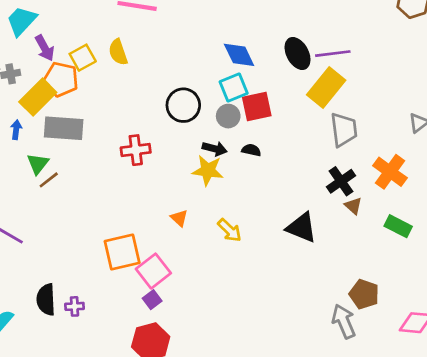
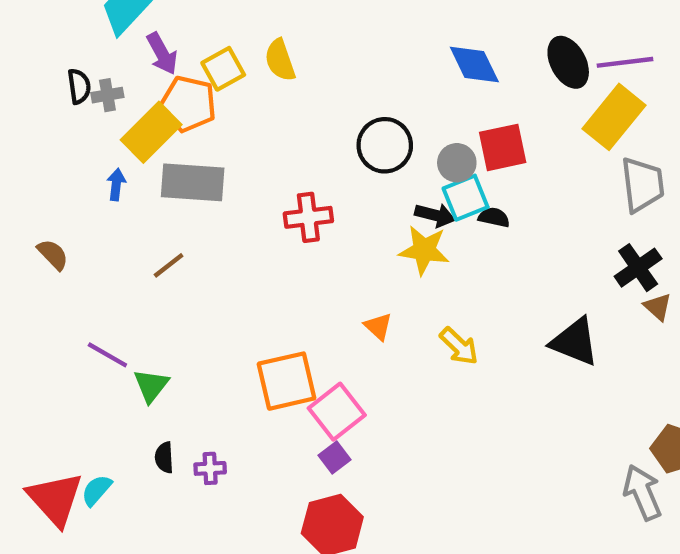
cyan square: (234, 88) -> (466, 198), moved
green triangle: (38, 164) -> (151, 385), moved
black semicircle: (46, 300) -> (164, 458), size x0.6

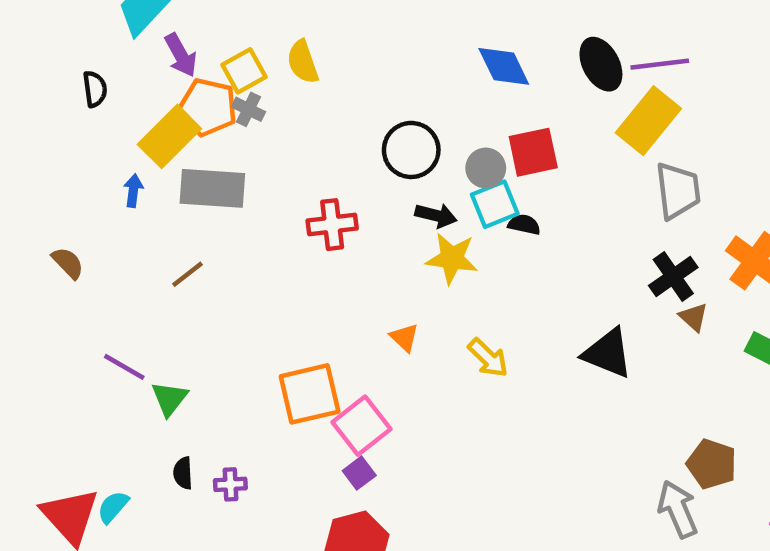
gray cross: (107, 95) -> (249, 109), moved, turned 36
black arrow: (435, 215) -> (436, 215), moved

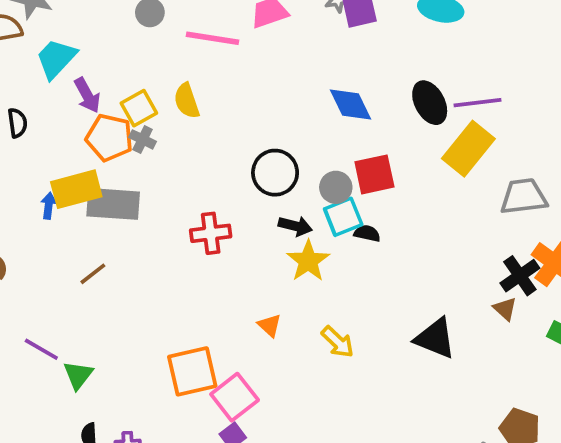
yellow rectangle: (169, 136) -> (76, 189), moved, turned 30
gray trapezoid: (678, 191) -> (524, 197), moved, turned -90
yellow star: (452, 258) -> (308, 261), turned 30
black cross: (673, 276) -> (520, 276), moved

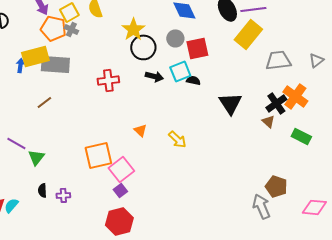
gray circle: (336, 187) -> (175, 38), moved
yellow star: (308, 261) -> (133, 29), moved
black triangle: (435, 338) -> (230, 103), moved, turned 35

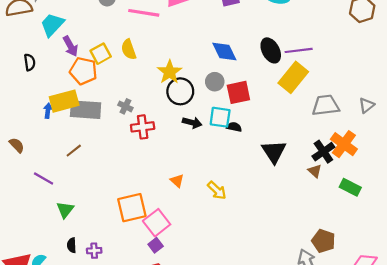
gray cross: (71, 29) -> (125, 106), moved
cyan square: (180, 71) -> (220, 117), turned 30
purple line: (16, 143) -> (44, 179), moved

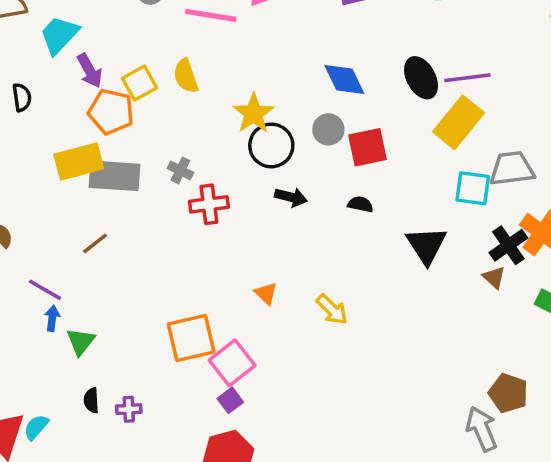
blue arrow: (48, 111) -> (52, 318), moved
cyan square: (220, 117) -> (473, 188), moved

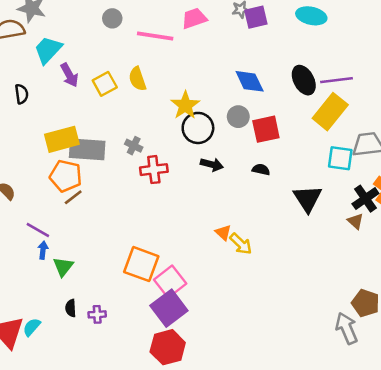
orange pentagon: (111, 112) -> (66, 176), moved
orange triangle: (266, 293) -> (223, 233), moved
orange square: (191, 338) -> (141, 264), turned 33
purple square: (230, 400) -> (169, 308), size x2.0

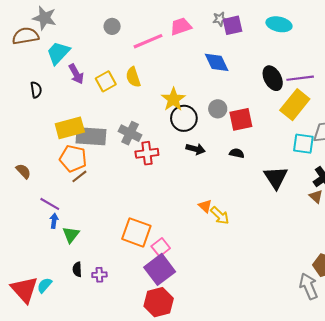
pink line: (155, 36) -> (148, 41), turned -32
blue diamond: (250, 81) -> (217, 62), moved
gray cross: (134, 146) -> (130, 133), size x1.5
pink square: (170, 282) -> (161, 247), size x0.7

